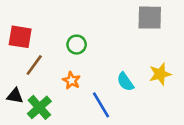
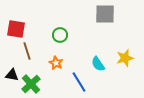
gray square: (150, 18) -> (105, 14), moved
brown line: (34, 65) -> (27, 51), turned -54

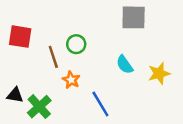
brown line: (27, 51) -> (53, 57), moved
cyan semicircle: (98, 64) -> (125, 65), moved

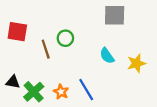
orange star: (71, 80) -> (61, 92), moved

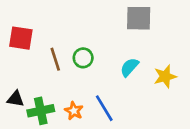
green circle: (65, 38) -> (83, 58), moved
cyan semicircle: (107, 56) -> (129, 67), turned 77
green cross: (34, 92) -> (41, 111), turned 30

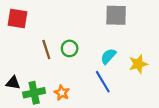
red square: (21, 38) -> (17, 19), moved
blue line: (104, 108) -> (103, 82), moved

